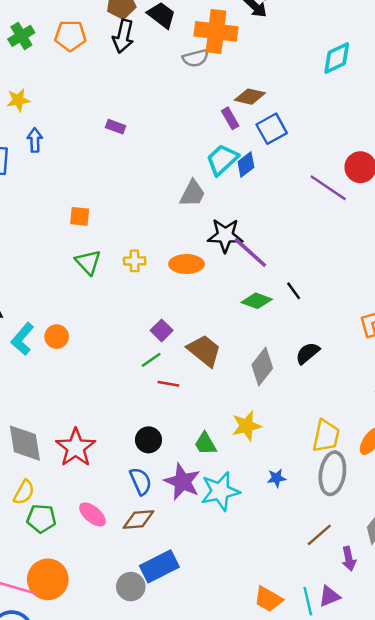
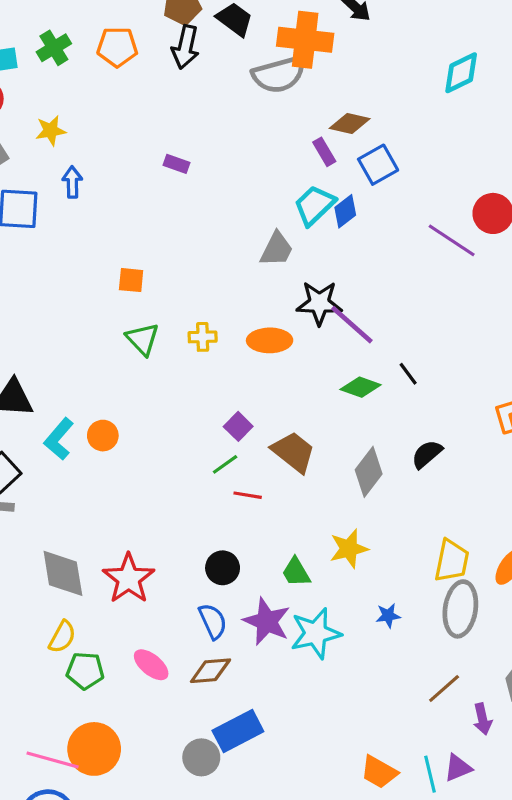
gray semicircle: (196, 58) -> (279, 74), size x1.6

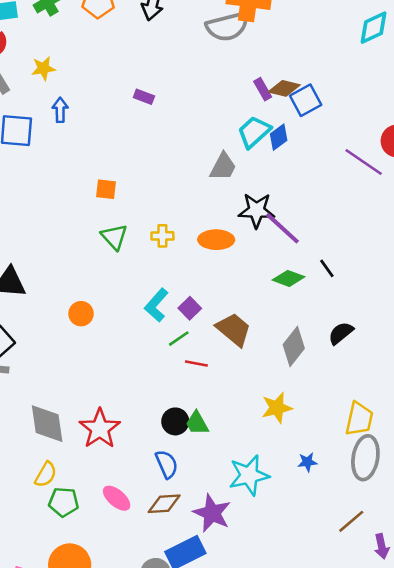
brown diamond: (350, 124) -> (284, 88), moved
cyan L-shape: (59, 439) -> (156, 305), moved
green trapezoid: (296, 572) -> (197, 423), moved
purple star: (267, 621) -> (212, 513), moved

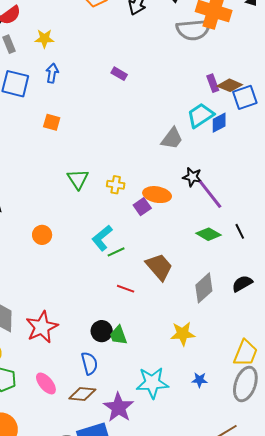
orange square: (106, 189) -> (52, 122), moved
black star: (257, 210) -> (192, 177), size x0.7
purple square: (190, 308) -> (142, 207), moved
green line: (179, 339) -> (116, 252), moved

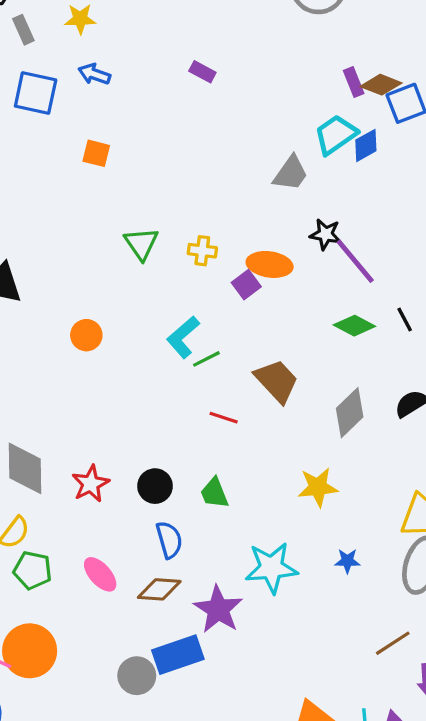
blue arrow: (52, 73) -> (94, 74), turned -78
red star: (42, 327) -> (91, 484), size x0.7
black circle: (102, 331) -> (155, 486), moved

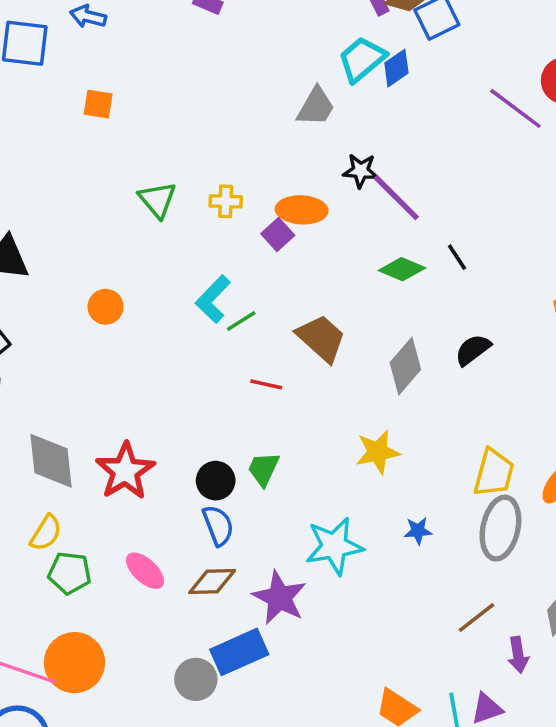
red star: (91, 484) -> (125, 471), size x1.4
black circle: (155, 486) -> (216, 481), moved
green trapezoid: (214, 493) -> (264, 469), turned 52

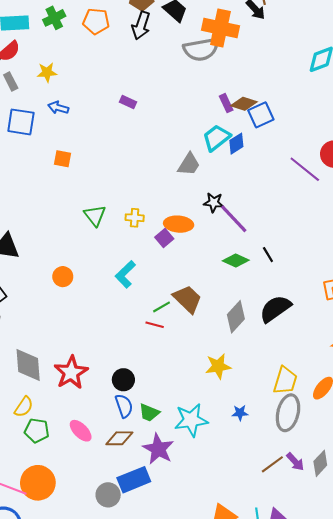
green line: (241, 321) -> (162, 307), moved
black semicircle: (473, 350) -> (275, 309), size x1.5
green trapezoid: (264, 469) -> (149, 413), moved, turned -95
purple arrow: (518, 655) -> (295, 462), moved, turned -36

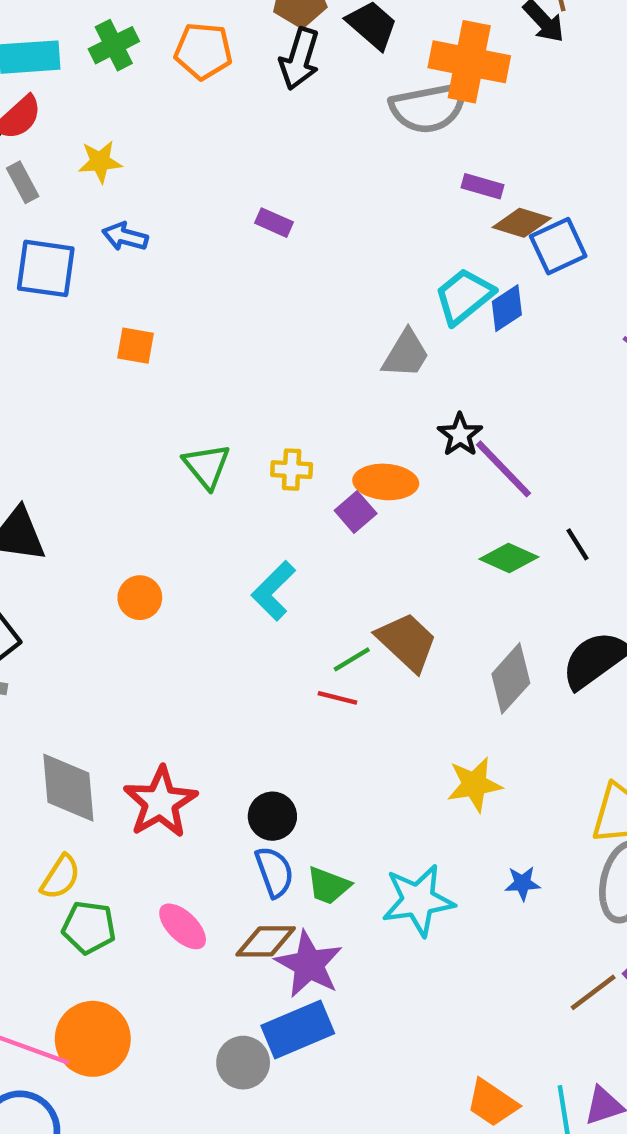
purple rectangle: (226, 103) -> (482, 186), moved, turned -48
black star: (214, 202) -> (460, 435), turned 30
purple star: (158, 449) -> (309, 964), moved

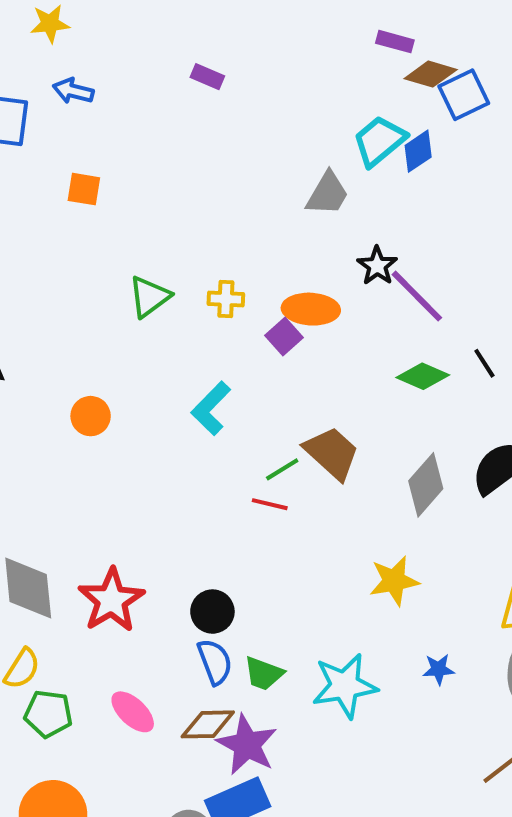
green triangle: (207, 466) -> (149, 297), turned 33

